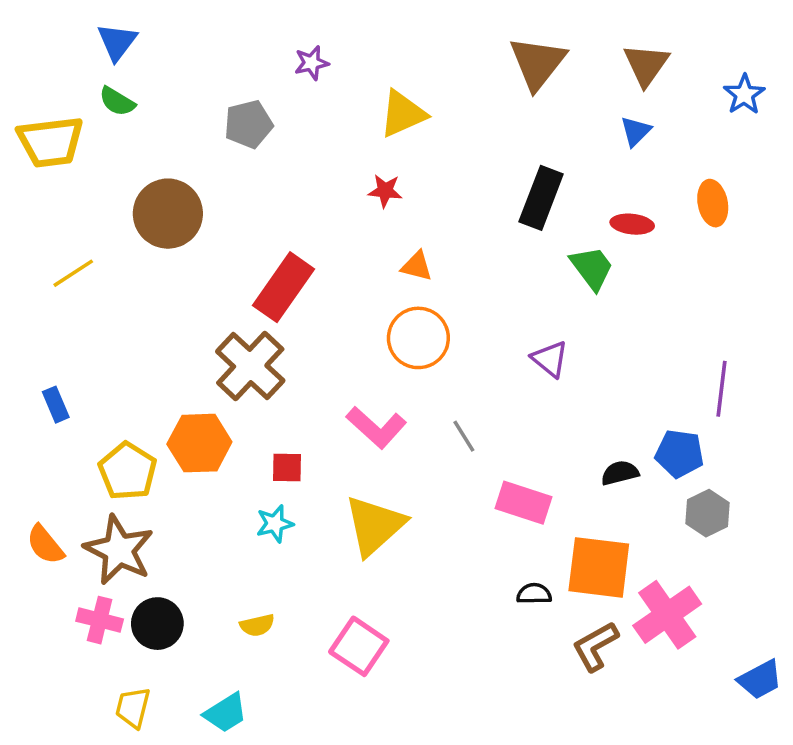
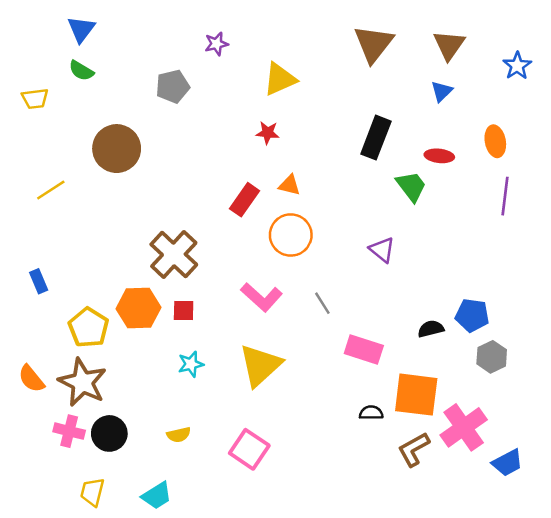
yellow trapezoid: (50, 142) -> (35, 99), size x0.6
red rectangle: (284, 287) -> (244, 200), moved, size x0.7
purple line: (721, 389) -> (505, 196), moved
red square: (287, 468) -> (184, 310), moved
blue trapezoid: (760, 680) -> (507, 463), moved

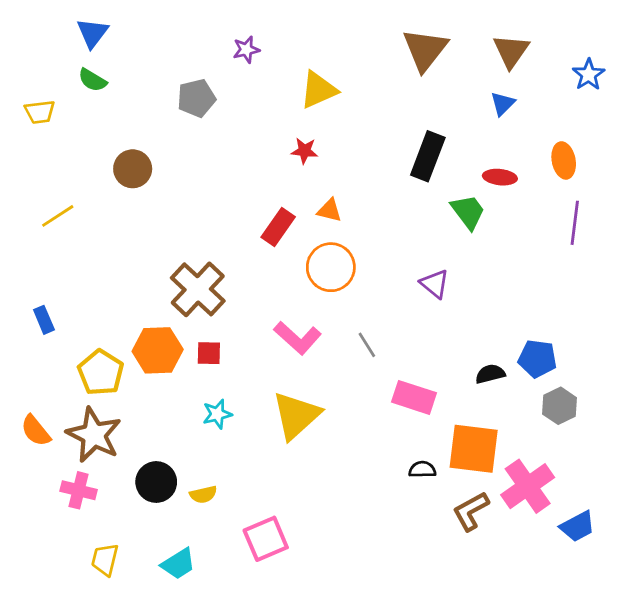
brown circle: (117, 149) -> (133, 169), size x0.7
black circle: (109, 433) -> (156, 482), moved
pink square: (249, 449) -> (266, 539), moved, turned 33

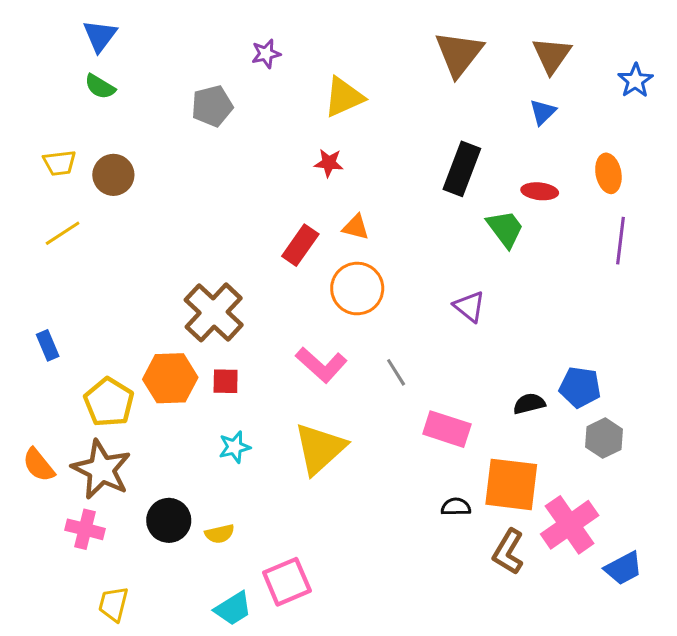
yellow trapezoid: (40, 112) -> (60, 163), moved
brown circle: (133, 169) -> (113, 175), moved
brown L-shape: (471, 511) -> (508, 552), turned -30
cyan trapezoid: (178, 564) -> (233, 609), moved

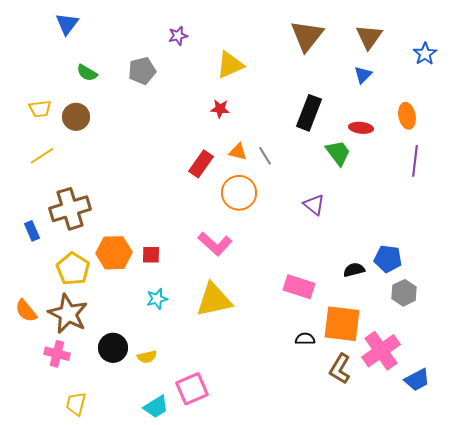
green semicircle: (100, 87) -> (87, 73), moved
brown cross: (214, 312) -> (70, 209), moved, turned 30
gray line: (396, 372) -> (265, 156), moved
yellow triangle: (320, 449) -> (214, 300), turned 30

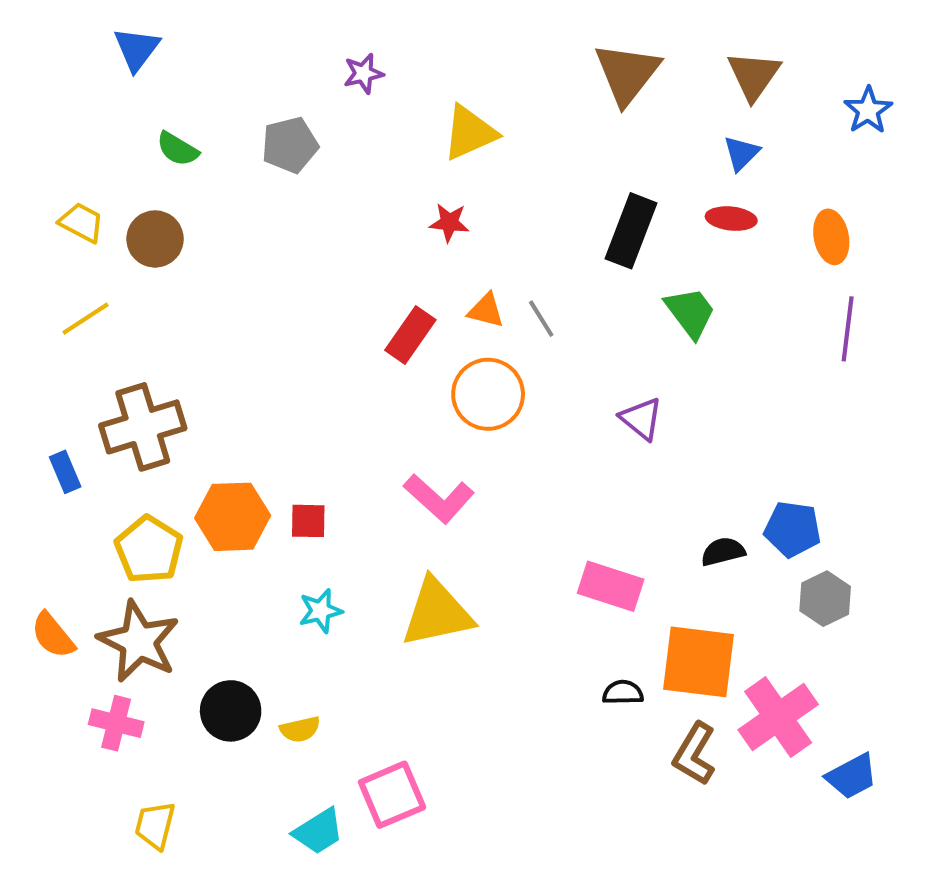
yellow trapezoid: (40, 109) -> (81, 223), turned -145
red ellipse: (361, 128) -> (731, 219), moved

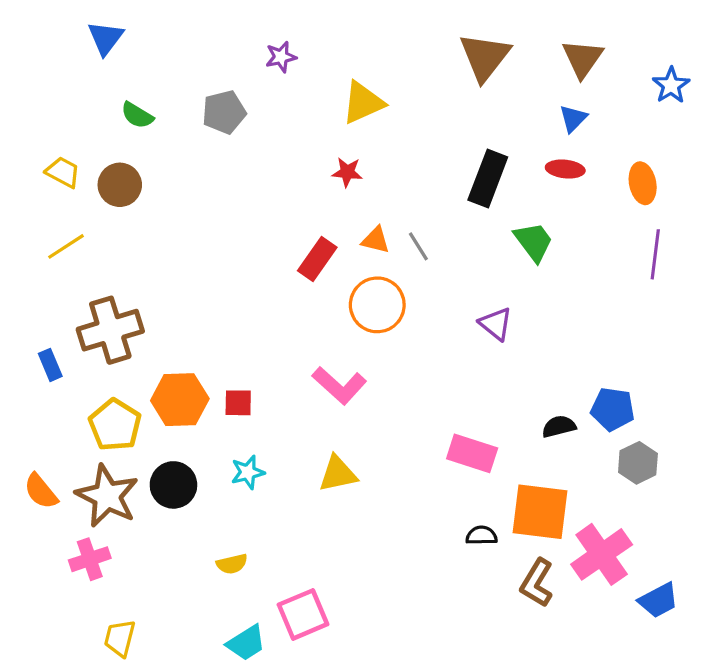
yellow triangle: (437, 613) -> (338, 474), size x0.7
black circle: (231, 711) -> (173, 485), moved
pink cross: (116, 723) -> (90, 559), turned -33

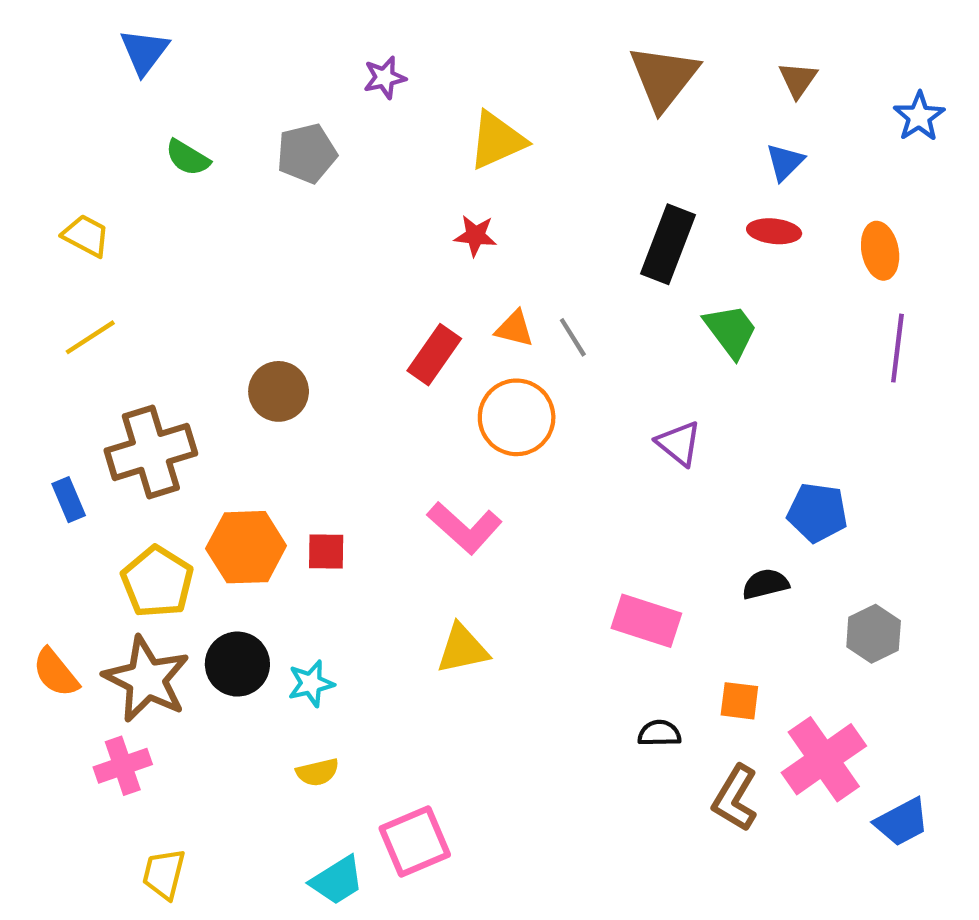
brown triangle: (583, 58) -> (798, 80), size x0.7
brown circle: (120, 185) -> (279, 391), moved
blue pentagon: (613, 409) -> (817, 513), moved
cyan star: (248, 472) -> (311, 684), moved
orange square: (540, 512) -> (739, 701), size x0.5

